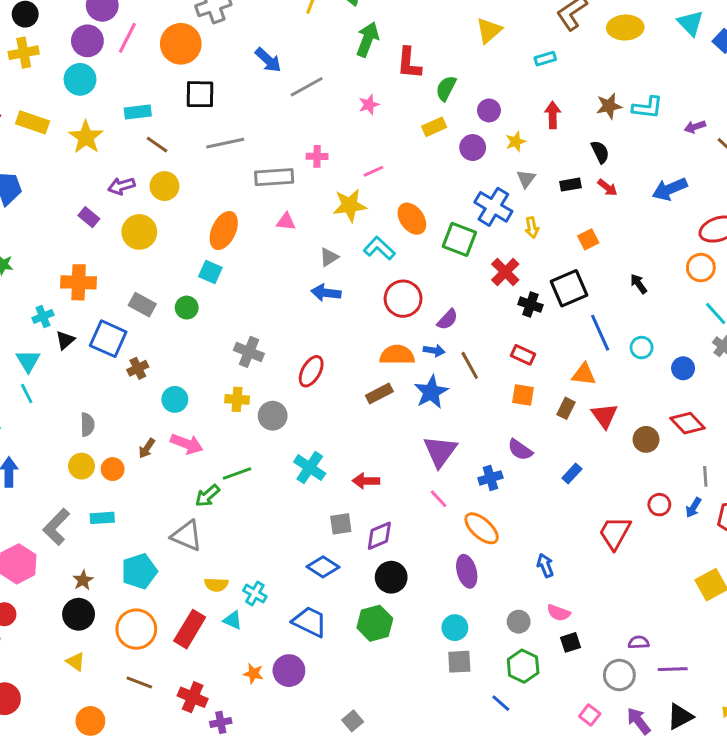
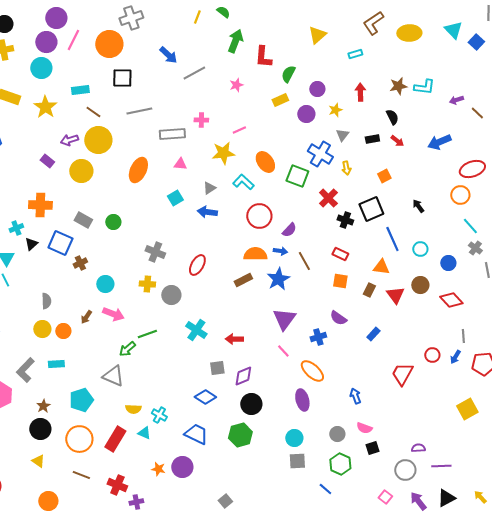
yellow circle: (164, 186) -> (98, 140), size x1.4
cyan square: (210, 272) -> (175, 198), moved, turned 35
brown circle: (646, 439) -> (420, 285), moved

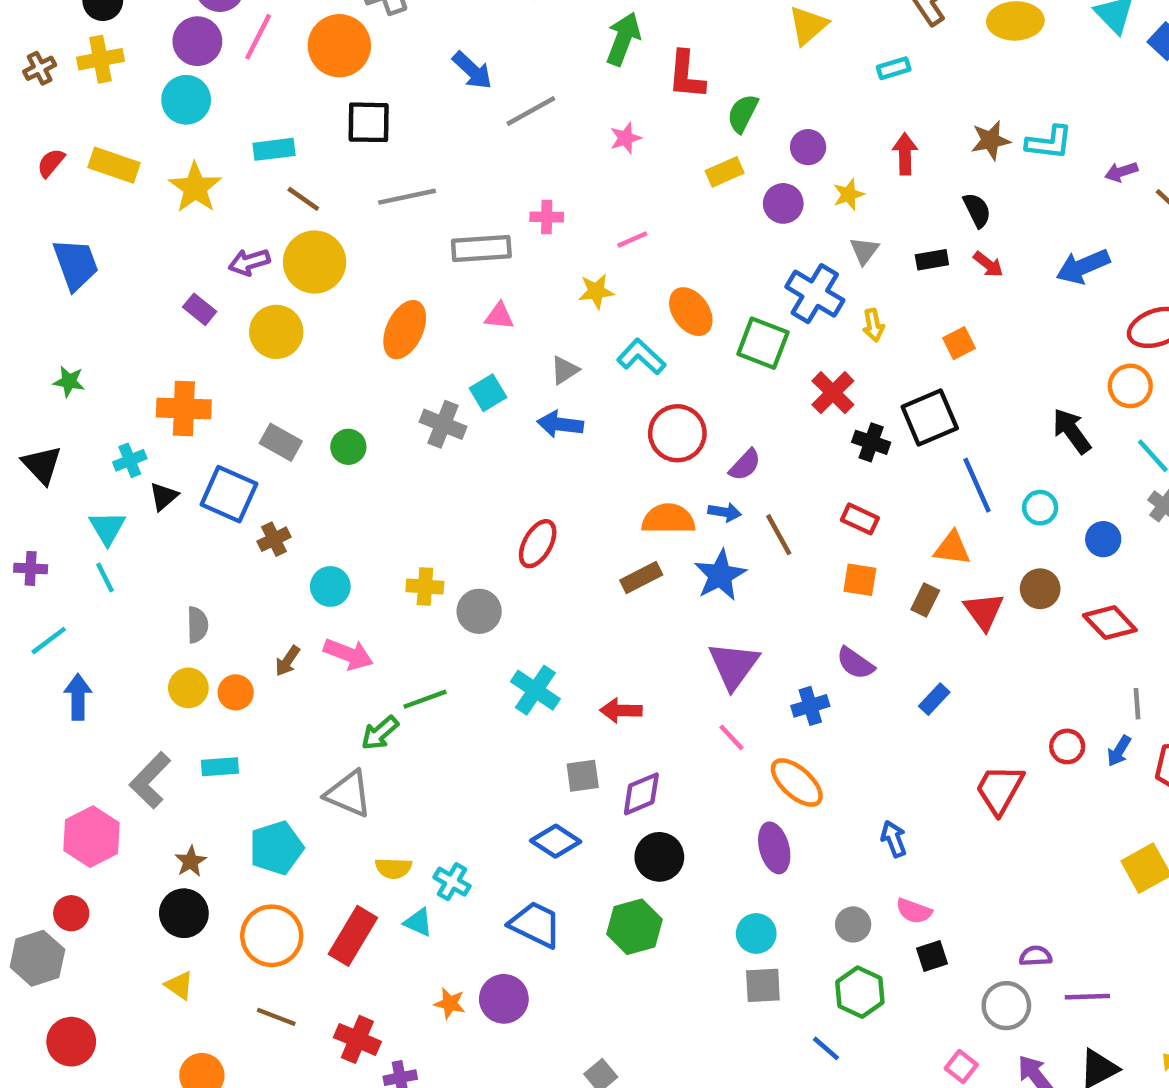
yellow star: (223, 153) -> (596, 291), size x0.7
black arrow: (418, 206) -> (1072, 431), moved, size x1.5
gray cross: (155, 252) -> (443, 424), moved

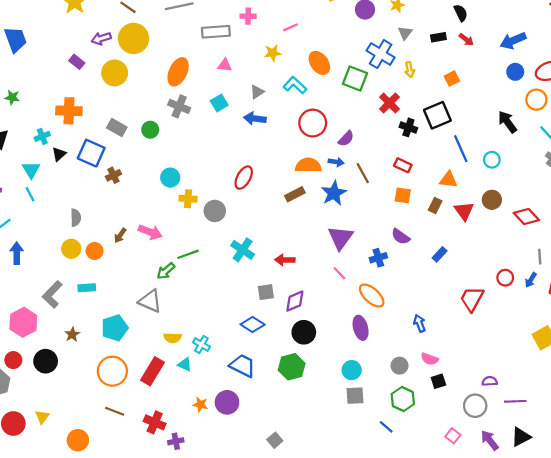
gray cross: (443, 424) -> (179, 106), moved
blue circle: (1103, 539) -> (515, 72), moved
cyan circle: (330, 586) -> (170, 178), moved
black circle: (184, 913) -> (46, 361), moved
yellow triangle: (179, 985) -> (42, 417), moved, turned 32

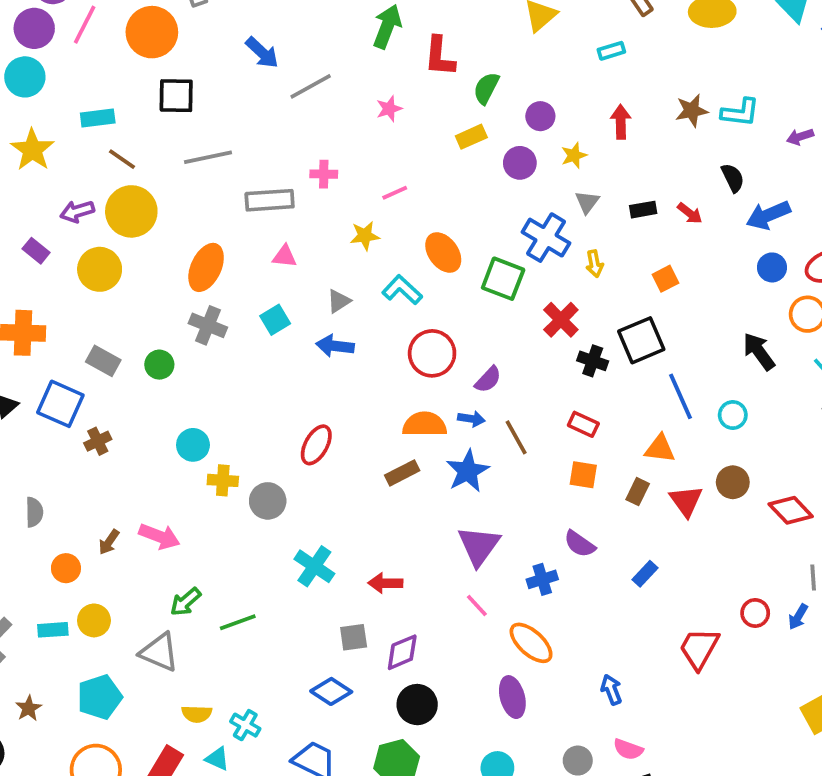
black semicircle: (461, 13) -> (733, 178), moved
yellow circle: (71, 249) -> (94, 620), moved
green line: (188, 254) -> (238, 622), moved

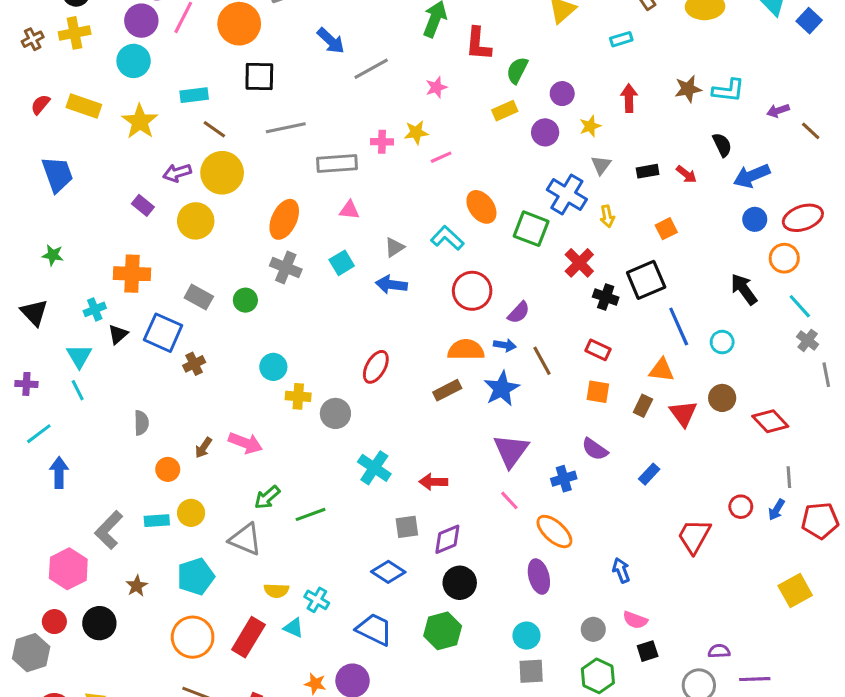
yellow star: (365, 236) -> (416, 132), moved

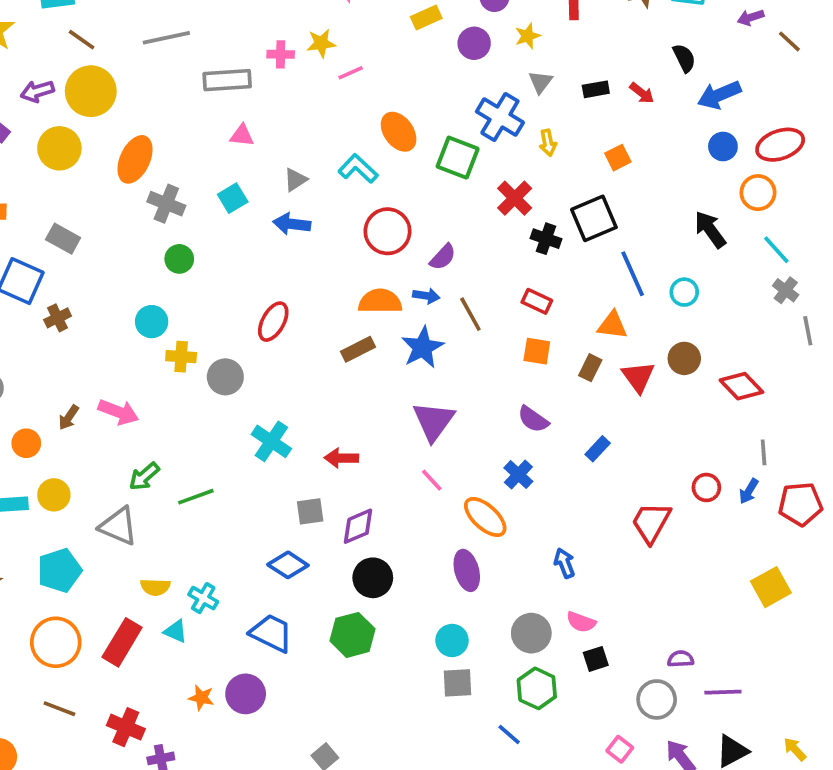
orange ellipse: (284, 219) -> (135, 159), moved
green circle: (245, 300) -> (179, 259), moved
blue cross: (564, 479) -> (518, 475), moved, turned -30
gray circle: (593, 629) -> (531, 633), size x1.4

